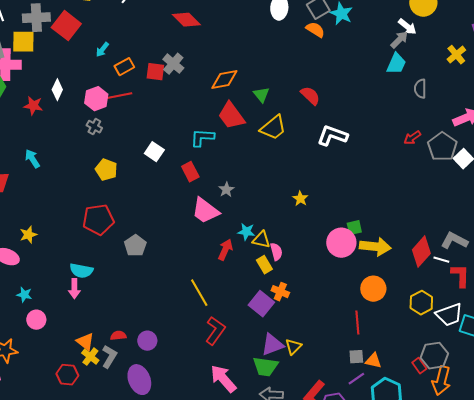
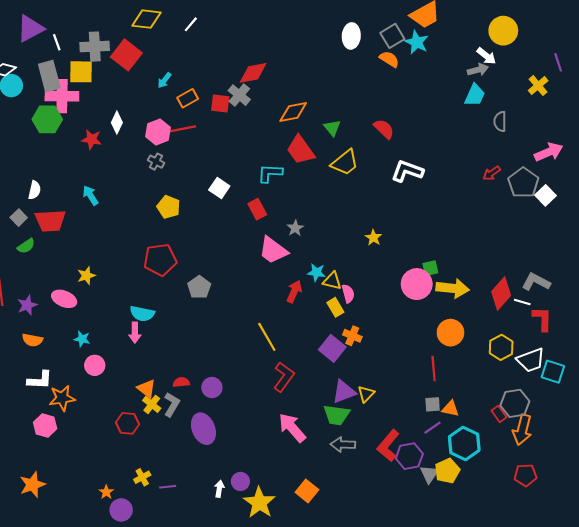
red diamond: (186, 20) -> (253, 73), moved, turned -56
gray arrow: (399, 40) -> (478, 70), turned 30

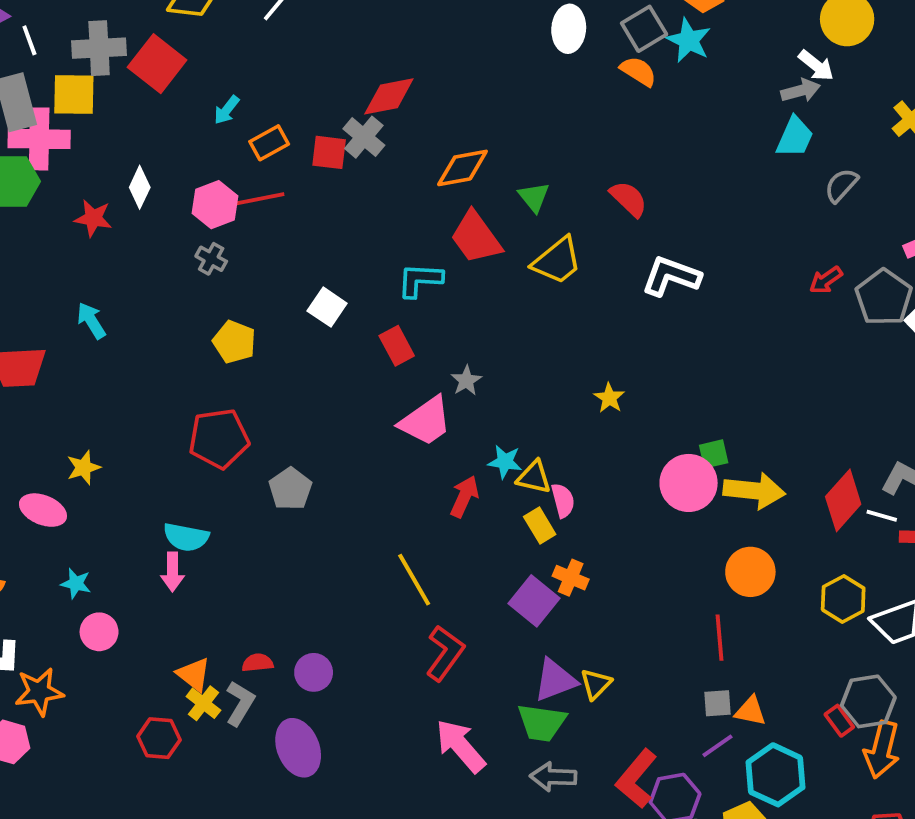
gray semicircle: (500, 121) -> (841, 185), turned 42
pink trapezoid: (273, 250) -> (426, 421), turned -72

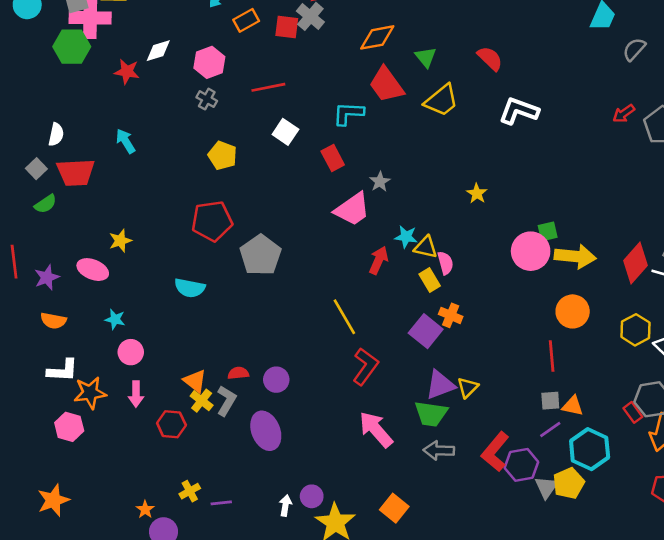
white diamond: (140, 187) -> (158, 51), turned 48
red line: (259, 199) -> (268, 87), moved
gray pentagon: (290, 489) -> (261, 255), size x1.4
pink arrow: (172, 572) -> (136, 394), moved

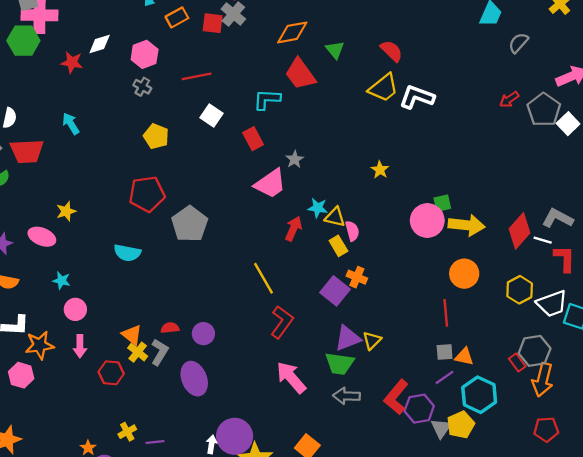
yellow trapezoid: (441, 100) -> (383, 88), moved
purple circle: (312, 496) -> (235, 436), size x1.8

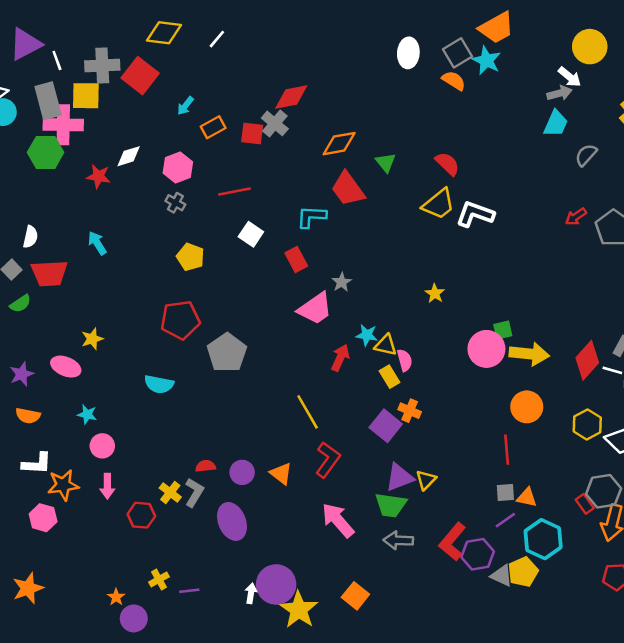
orange triangle: (132, 335) -> (281, 474), moved
gray triangle: (441, 428) -> (502, 576), turned -40

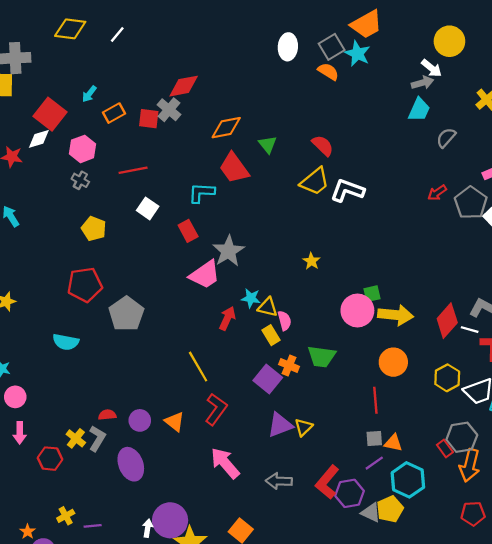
red square: (140, 76) -> (50, 114), moved
gray star: (342, 282) -> (228, 251), size x1.8
green trapezoid: (391, 505) -> (322, 356), moved

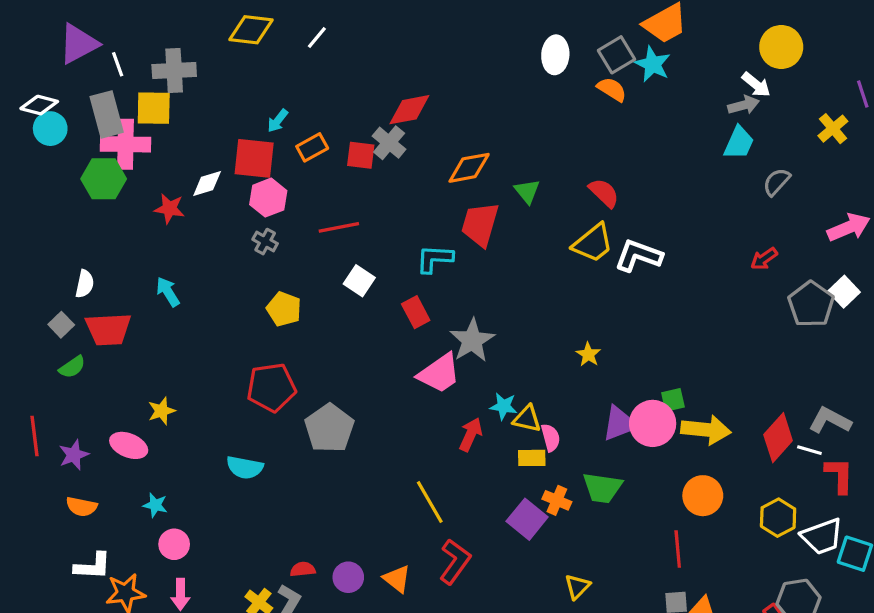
red square: (50, 114) -> (254, 158), moved, turned -32
red trapezoid: (234, 168) -> (480, 224), turned 52
gray pentagon: (471, 203) -> (811, 304), moved
yellow rectangle: (271, 335) -> (532, 458), turned -60
purple triangle: (280, 425) -> (620, 423), moved

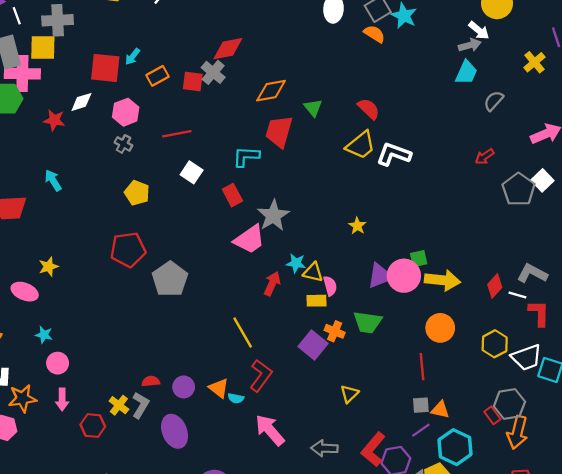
red square: (254, 158) -> (105, 68), moved
red diamond: (778, 438) -> (495, 286), size x0.7
cyan semicircle: (245, 467) -> (236, 398), moved, size x0.6

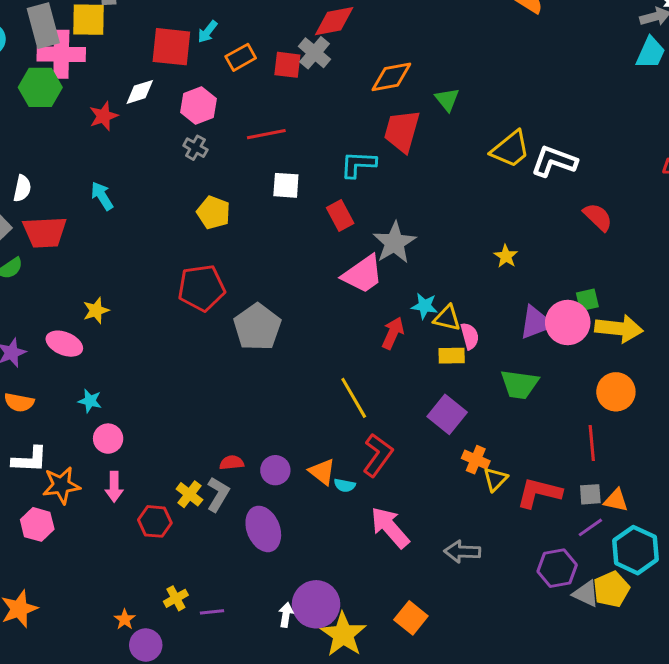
red semicircle: (369, 109) -> (598, 217), moved
red star: (54, 120) -> (104, 116), turned -30
white square: (192, 172) -> (286, 185), turned -30
orange cross: (335, 331) -> (476, 460), moved
red L-shape: (373, 449) -> (539, 493), moved, turned 64

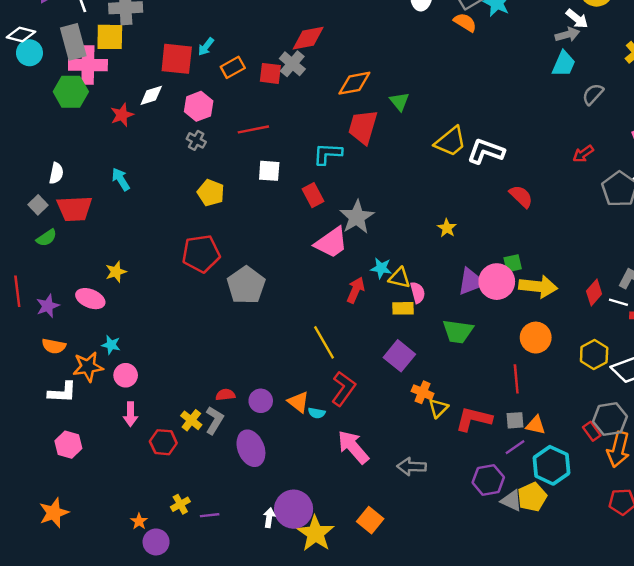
orange star: (61, 485) -> (88, 367), moved

